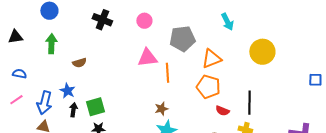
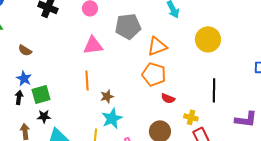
brown semicircle: (79, 63) -> (25, 50), turned 48
orange line: (167, 73) -> (87, 80), moved
blue star: (67, 91) -> (24, 78), moved
black line: (249, 103) -> (214, 90), moved

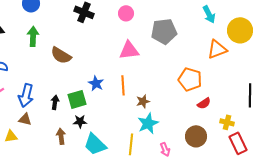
yellow circle: (208, 39) -> (240, 30), moved
orange triangle: (157, 46) -> (217, 49), moved
brown semicircle: (25, 50) -> (61, 55), size x1.5
blue star: (24, 78) -> (96, 83), moved
red semicircle: (168, 98) -> (204, 103), turned -56

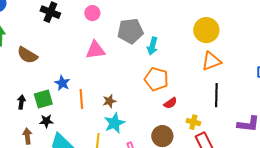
cyan arrow: (209, 14) -> (152, 46), moved, turned 42
orange triangle: (217, 49) -> (211, 61), moved
orange line: (123, 85) -> (81, 99), moved

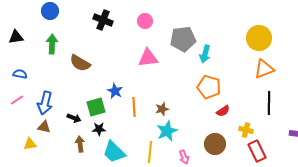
black arrow: (21, 102) -> (74, 118), moved, turned 104

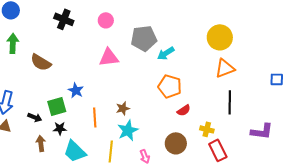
cyan arrow: (205, 54) -> (166, 53), turned 42
orange line: (134, 107) -> (95, 117), moved

